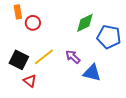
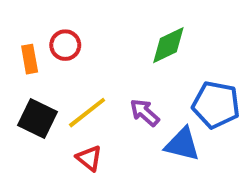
orange rectangle: (18, 12) -> (30, 59), moved
blue pentagon: (109, 37) -> (216, 105), moved
red triangle: (30, 81) -> (89, 158), moved

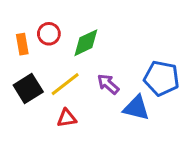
green diamond: (168, 45) -> (86, 43), moved
black square: (37, 119) -> (28, 89), turned 32
red triangle: (89, 158) -> (67, 118), turned -48

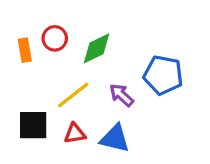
blue pentagon: (161, 78) -> (163, 75), moved
black square: (28, 89) -> (33, 125), moved, turned 32
blue triangle: (136, 108) -> (115, 138), moved

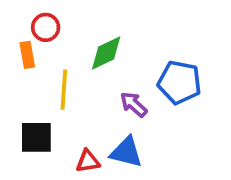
red circle: (55, 38) -> (46, 27), moved
yellow line: (73, 95) -> (64, 90), moved, turned -48
red triangle: (75, 133) -> (88, 161), moved

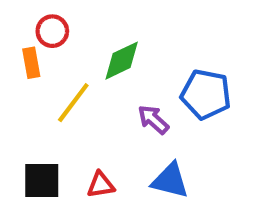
yellow line: (64, 90) -> (73, 103), turned 33
black square: (36, 137) -> (42, 181), moved
blue triangle: (126, 152) -> (170, 181), moved

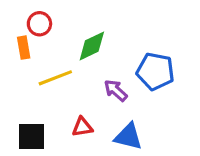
yellow line: (73, 103) -> (55, 78), turned 32
red triangle: (101, 185) -> (82, 127), moved

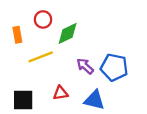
red circle: (39, 24) -> (43, 19), moved
blue pentagon: (155, 71) -> (114, 67), moved

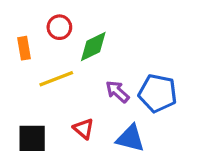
red triangle: (61, 93) -> (84, 129), turned 49

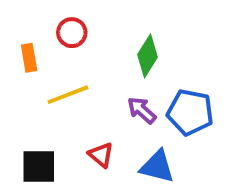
green diamond: (93, 47) -> (148, 56), moved, turned -32

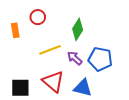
yellow line: (68, 95) -> (50, 50), moved
red triangle: (101, 155) -> (53, 82), size x1.6

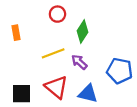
red circle: (38, 17) -> (57, 14), moved
blue pentagon: (100, 59) -> (120, 71), moved

